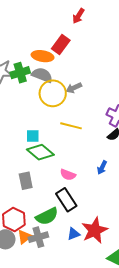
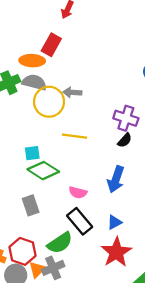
gray arrow: (74, 88) -> (72, 92), turned 35
blue arrow: (102, 167) -> (116, 179), size x1.6
blue triangle: (74, 234) -> (114, 222), moved

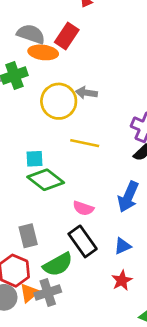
gray semicircle: (34, 82) -> (31, 34), moved
gray rectangle: (31, 205) -> (28, 236), moved
red star: (116, 252) -> (122, 280), size x0.6

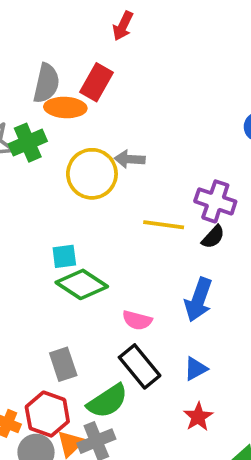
gray semicircle: (31, 34) -> (46, 83), turned 88
yellow line: (85, 143) -> (164, 225), moved

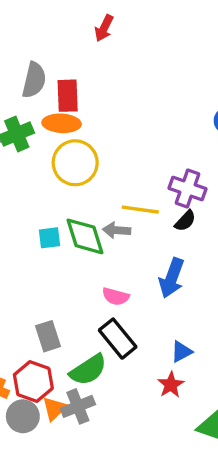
red rectangle: (96, 82) -> (68, 96), moved, turned -32
orange ellipse: (65, 107) -> (62, 123), moved
gray arrow: (130, 159) -> (117, 230), moved
green diamond: (82, 284) -> (85, 236), moved, turned 39
blue triangle: (196, 369) -> (181, 352), moved

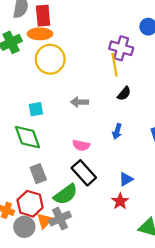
purple cross: (187, 188) -> (121, 48), moved
yellow line: (140, 210) -> (115, 65), moved, turned 75
green diamond: (85, 236) -> (28, 137), moved
blue arrow: (172, 278) -> (117, 131), size x0.6

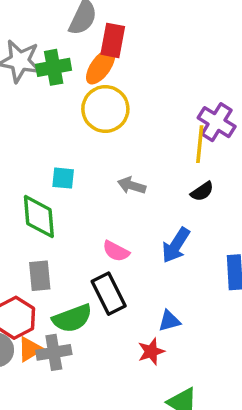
orange ellipse: (40, 34) -> (101, 67), turned -70
blue arrow: (117, 131) -> (176, 245), size x1.5

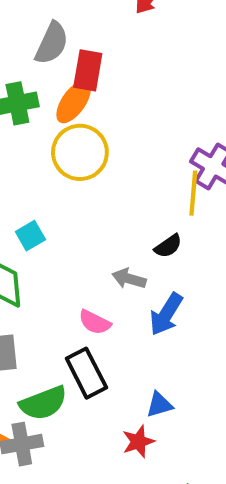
cyan square: (63, 178) -> (30, 236), turned -35
gray arrow: (132, 185) -> (129, 279), moved
black semicircle: (202, 191) -> (168, 246), moved

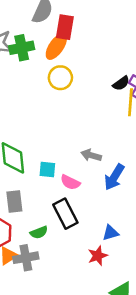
yellow circle: (80, 152) -> (60, 78), size x0.7
cyan square: (30, 236) -> (47, 169), moved, turned 36
black semicircle: (168, 246) -> (121, 83), moved
green semicircle: (43, 403) -> (39, 232), size x0.6

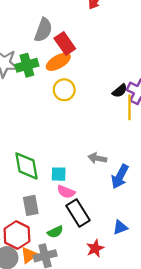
red rectangle: (65, 27) -> (65, 44), turned -40
orange ellipse: (56, 47) -> (58, 62), turned 30
pink semicircle: (70, 182) -> (66, 192), moved
red star: (98, 256) -> (95, 248), moved

